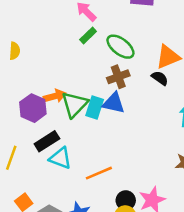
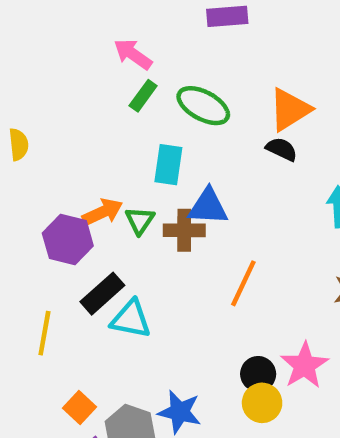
brown cross: (118, 77) -> (184, 230), moved, turned 30
green triangle: (75, 104) -> (140, 221), size x0.6
cyan rectangle: (95, 107) -> (168, 165), moved
orange line: (99, 173) -> (243, 283), moved, turned -32

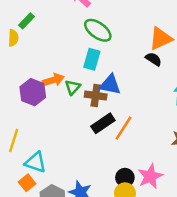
green rectangle: (143, 96) -> (26, 21), moved
green ellipse: (203, 106) -> (98, 30), moved
black rectangle: (102, 294) -> (103, 123), moved
cyan triangle: (131, 319) -> (35, 162), moved

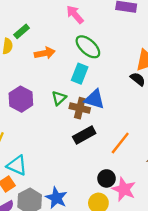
orange arrow: (53, 80) -> (45, 53), moved
orange line: (124, 128) -> (120, 143), moved
pink star: (150, 176) -> (124, 189), turned -30
black circle: (125, 178) -> (107, 178), moved

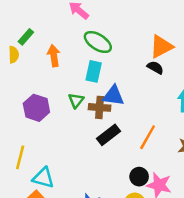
orange arrow: (45, 53) -> (54, 56), turned -78

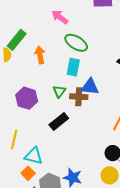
green rectangle: (26, 37) -> (17, 40), size x1.5
black rectangle: (109, 135) -> (59, 122), moved

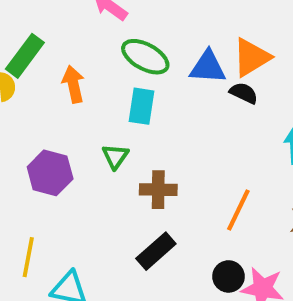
blue triangle: (90, 87) -> (208, 67), moved
brown cross: (79, 97) -> (158, 190), moved
black rectangle: (59, 122) -> (156, 251), moved

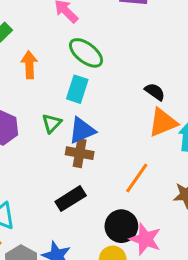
orange triangle: (251, 57) -> (163, 122), moved
blue triangle: (208, 67) -> (82, 130), moved, turned -36
black circle: (228, 276) -> (121, 226), size x1.4

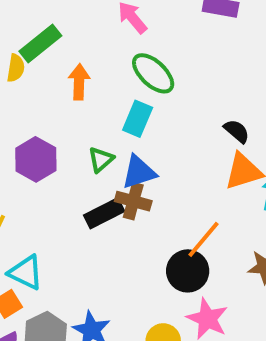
black rectangle: (71, 199) -> (104, 213), moved
black circle: (121, 226) -> (188, 271), moved

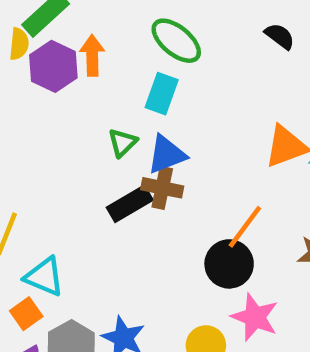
black semicircle: (237, 131) -> (280, 36), moved
purple hexagon: (36, 159) -> (53, 66), moved

